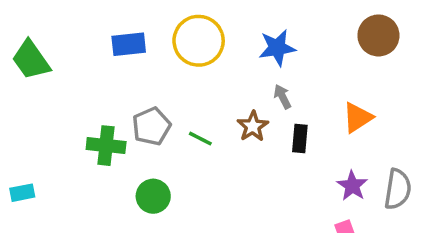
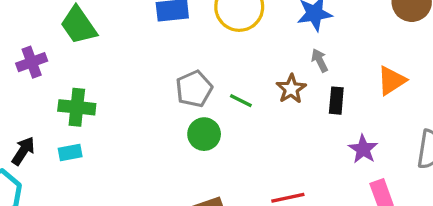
green cross: (106, 146) -> (77, 107), moved
purple star: (352, 186) -> (363, 149), moved
green circle: (153, 196) -> (204, 134), moved

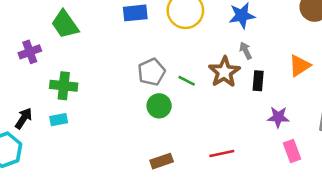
brown star: (291, 89) -> (224, 72), size x1.4
purple star: (363, 149) -> (278, 117), turned -30

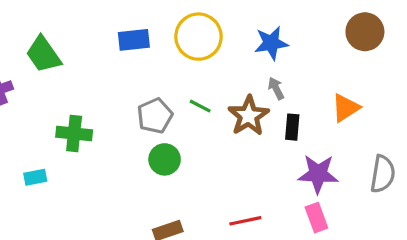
green line: (187, 81) -> (200, 106), moved
green cross: (64, 86) -> (74, 134), moved
purple star: (278, 117) -> (318, 174), size x1.4
pink rectangle: (292, 151) -> (316, 218), moved

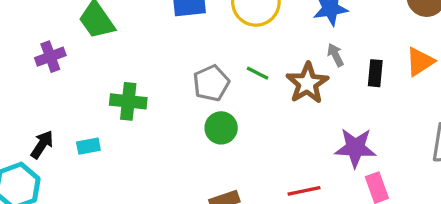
orange triangle: (346, 108) -> (420, 62), moved
black rectangle: (292, 127) -> (375, 73), moved
purple star: (318, 174) -> (355, 148), moved

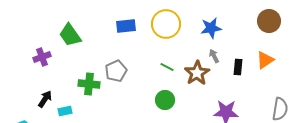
gray pentagon: (211, 83) -> (116, 71), moved
green circle: (221, 128) -> (165, 100), moved
black arrow: (42, 144) -> (45, 99), moved

